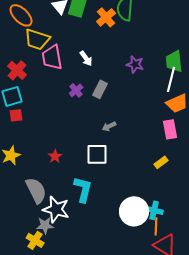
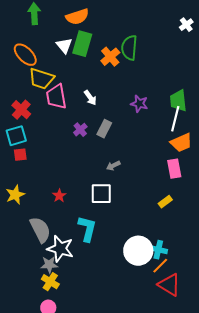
orange line: (156, 226) -> (160, 266), turned 42
yellow cross: (35, 240) -> (50, 282), moved

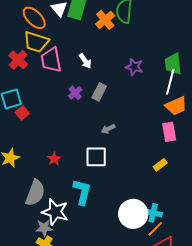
orange ellipse: (25, 55) -> (34, 18), moved
red cross: (21, 110) -> (18, 60), moved
red square: (20, 155) -> (22, 113), moved, turned -32
gray semicircle: (40, 230) -> (35, 193), turned 48

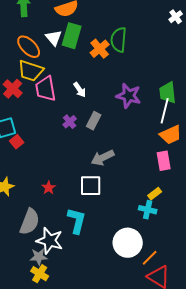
purple star: (134, 67) -> (129, 96), size x1.4
gray arrow: (108, 129) -> (103, 158), size x1.6
cyan cross: (153, 213) -> (148, 210), moved

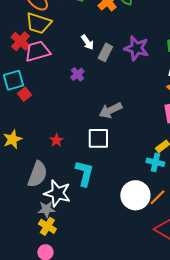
pink trapezoid: (46, 89) -> (37, 51), moved, turned 84
gray rectangle: (94, 121) -> (105, 52), moved
orange line: (150, 258) -> (157, 197), moved

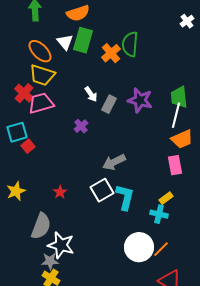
white square: (98, 138) -> (102, 190), turned -30
cyan L-shape: (84, 173) -> (125, 197), moved

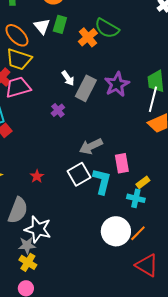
green rectangle: (83, 40) -> (60, 24), size x0.7
green semicircle: (130, 44) -> (107, 28), turned -65
purple star: (140, 100) -> (117, 84), turned 30
gray rectangle: (109, 104) -> (86, 88), size x1.4
pink rectangle: (175, 165) -> (122, 163), moved

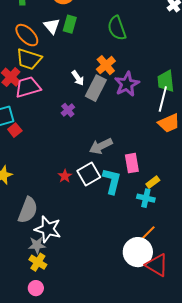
green semicircle: (107, 28) -> (117, 28), turned 40
orange cross: (88, 37) -> (106, 65), moved
red star: (37, 176) -> (65, 176), moved
white circle: (116, 231) -> (138, 252), moved

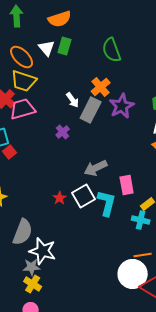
orange line: (148, 233) -> (143, 255), turned 36

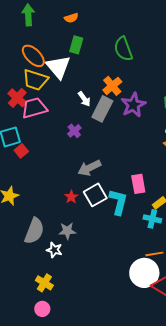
orange semicircle: (60, 19) -> (71, 18), size x0.6
white triangle: (47, 48) -> (58, 67), moved, size x1.5
gray arrow: (96, 168) -> (89, 168), moved
white star: (43, 251) -> (54, 250), size x0.6
gray star: (32, 267) -> (67, 231), moved

